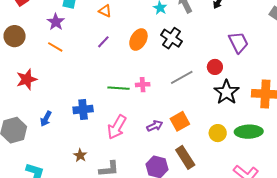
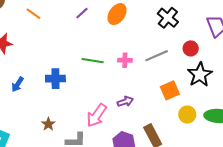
black cross: (171, 38) -> (168, 18), moved
pink cross: (143, 85) -> (125, 60), moved
orange square: (180, 121) -> (170, 90), moved
pink arrow: (117, 127) -> (97, 115), moved

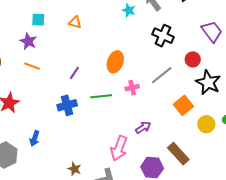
purple line: (82, 13) -> (74, 73), moved
orange ellipse: (117, 14) -> (115, 62), moved
blue cross: (55, 79) -> (67, 105), moved

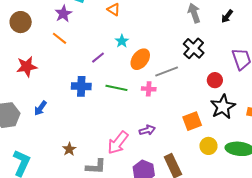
cyan star: (129, 10) -> (122, 41), moved
gray line: (162, 75) -> (167, 71), moved

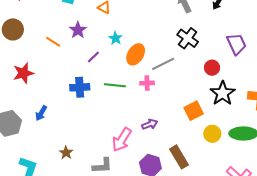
purple star: (63, 14) -> (78, 30), moved
brown star: (69, 149) -> (66, 153), moved

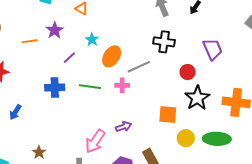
black cross: (188, 38) -> (164, 42), turned -30
orange line: (53, 42) -> (30, 41), turned -42
orange square: (194, 111) -> (168, 114), turned 30

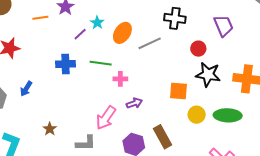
cyan star: (92, 40) -> (97, 23), moved
pink cross: (122, 85) -> (120, 79), moved
black star: (197, 98) -> (208, 74), turned -30

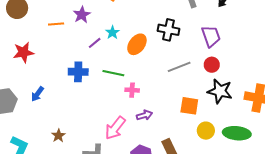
black cross: (175, 18) -> (168, 30), moved
purple trapezoid: (223, 26) -> (211, 36), moved
gray line: (150, 43) -> (179, 67), moved

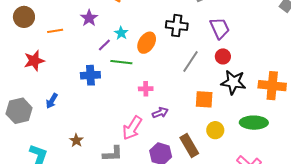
orange line: (56, 24) -> (55, 31), moved
gray line: (179, 67) -> (191, 61), turned -30
green line: (113, 73) -> (121, 62), moved
yellow circle: (206, 131) -> (215, 130), moved

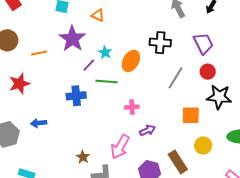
purple star: (89, 18) -> (72, 39), size x1.5
blue arrow: (52, 101) -> (39, 123), turned 56
brown star: (76, 140) -> (83, 157), moved

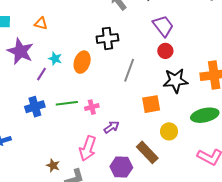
purple trapezoid: (203, 43) -> (163, 26), moved
red circle: (208, 72) -> (165, 51), moved
green line: (106, 81) -> (67, 103), moved

